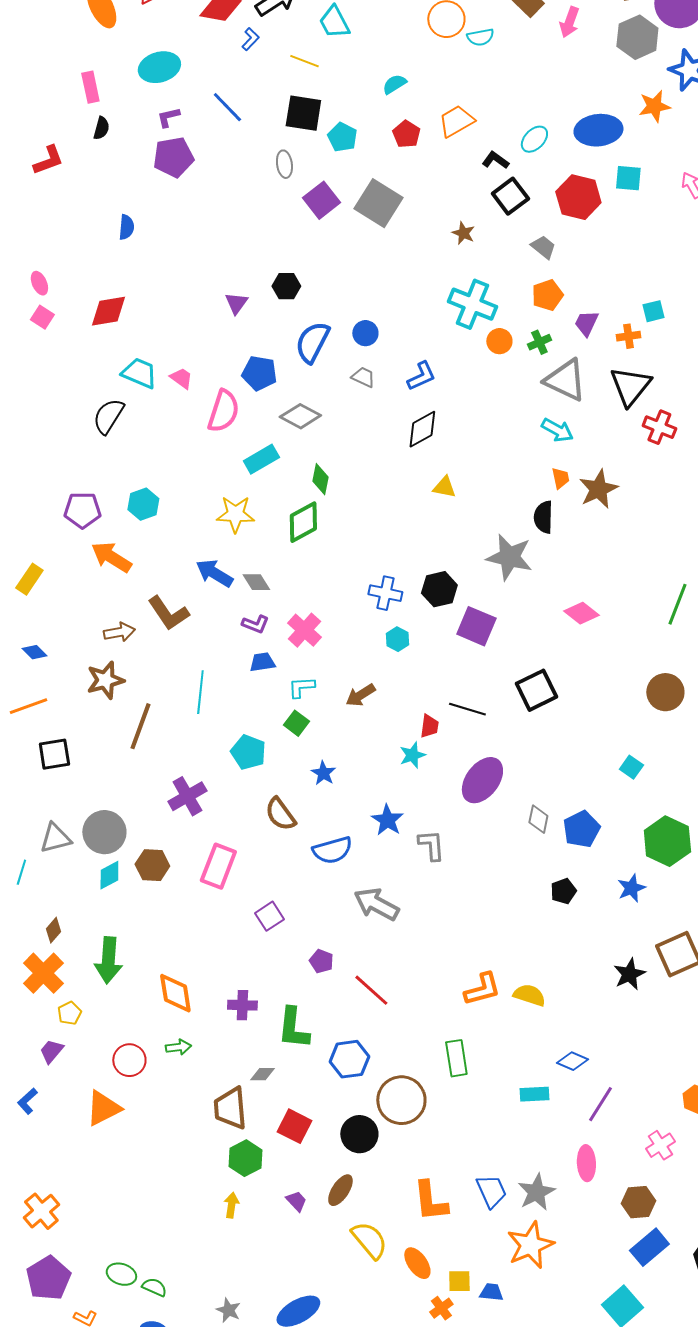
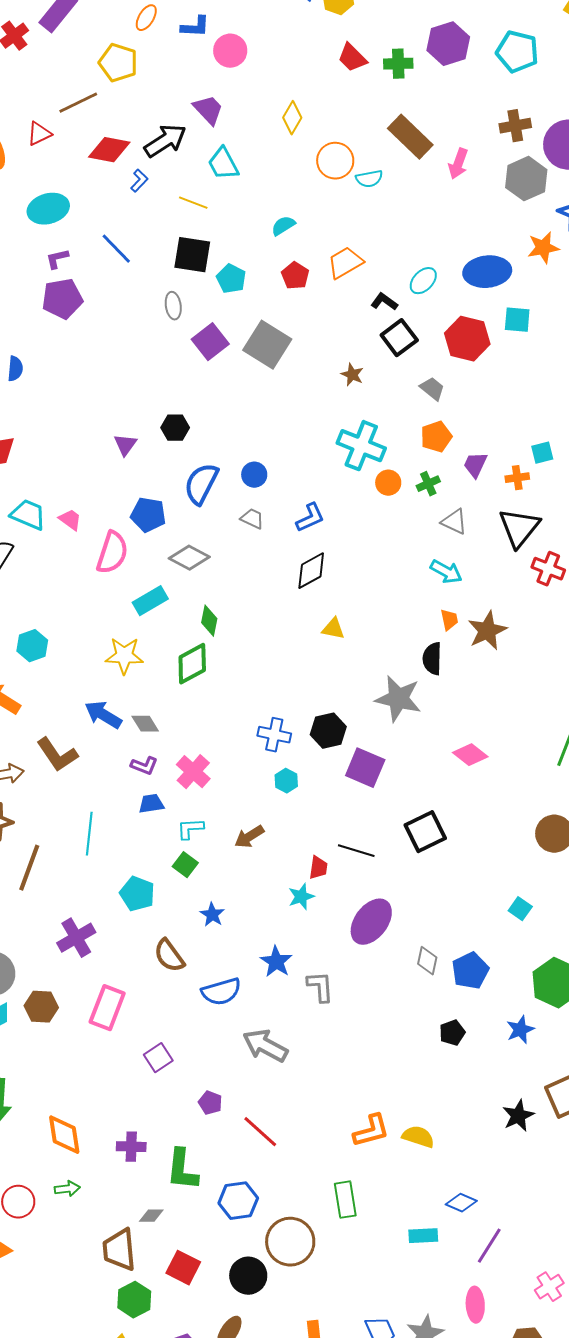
gray triangle: (565, 380) -> (454, 522), size x0.6

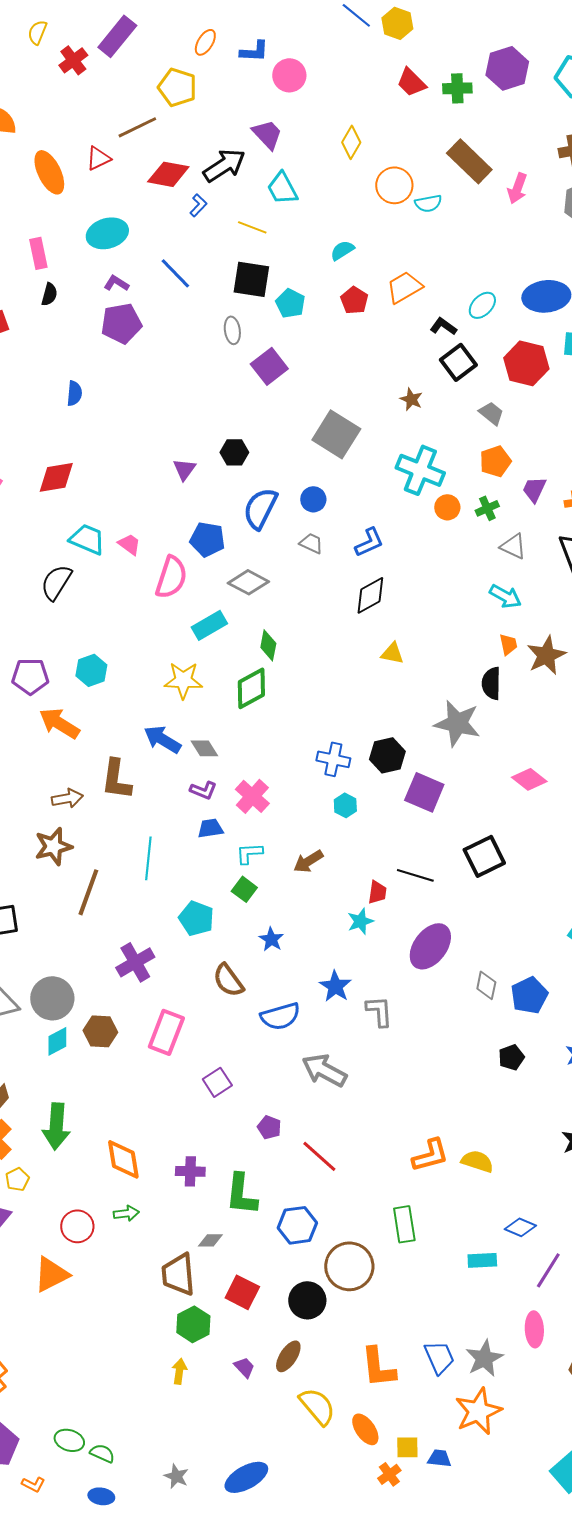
purple L-shape: (57, 259) -> (116, 283), turned 45
gray square: (267, 345) -> (336, 434), moved
brown L-shape: (57, 755) -> (116, 779), turned 42

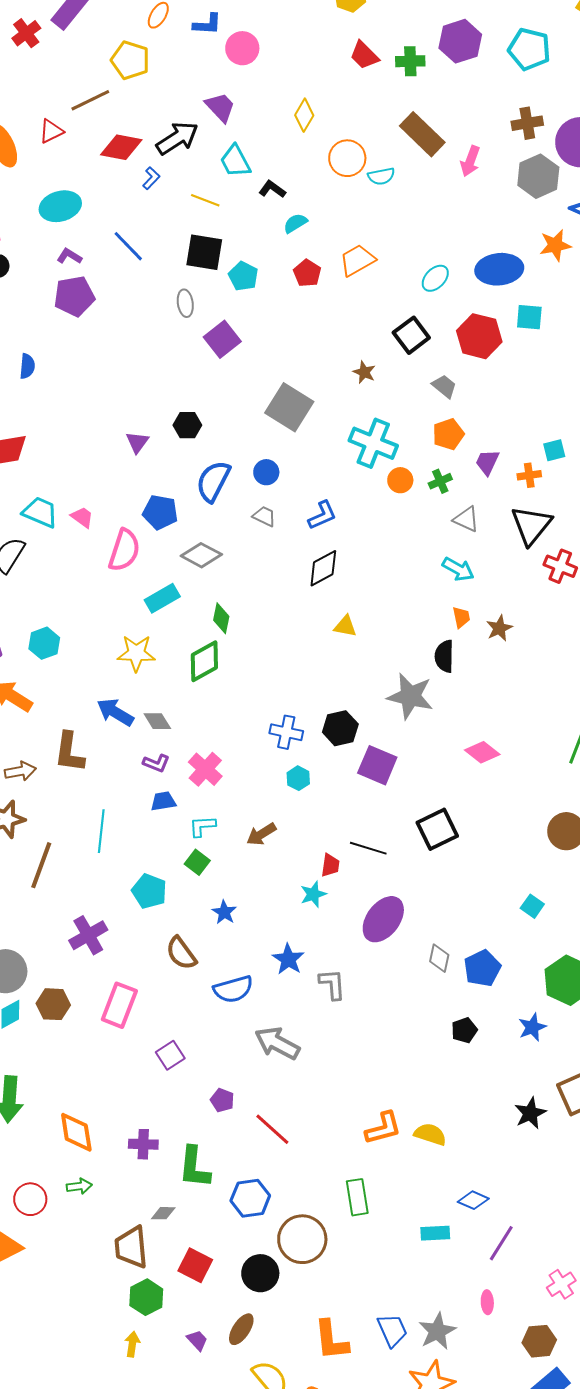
black L-shape: (443, 326) -> (272, 189), moved
brown star: (546, 655) -> (499, 628), size x0.7
pink ellipse: (534, 1329) -> (487, 1302), size x0.7

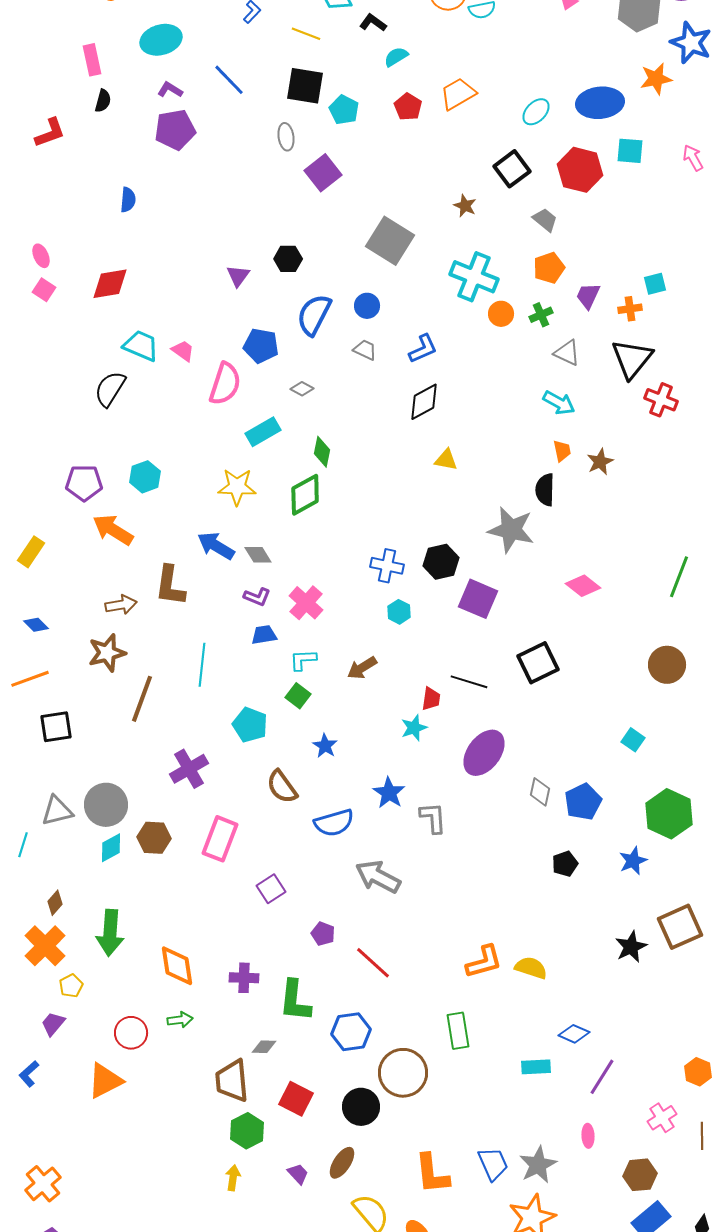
gray diamond: (201, 555) -> (302, 389), size x0.6

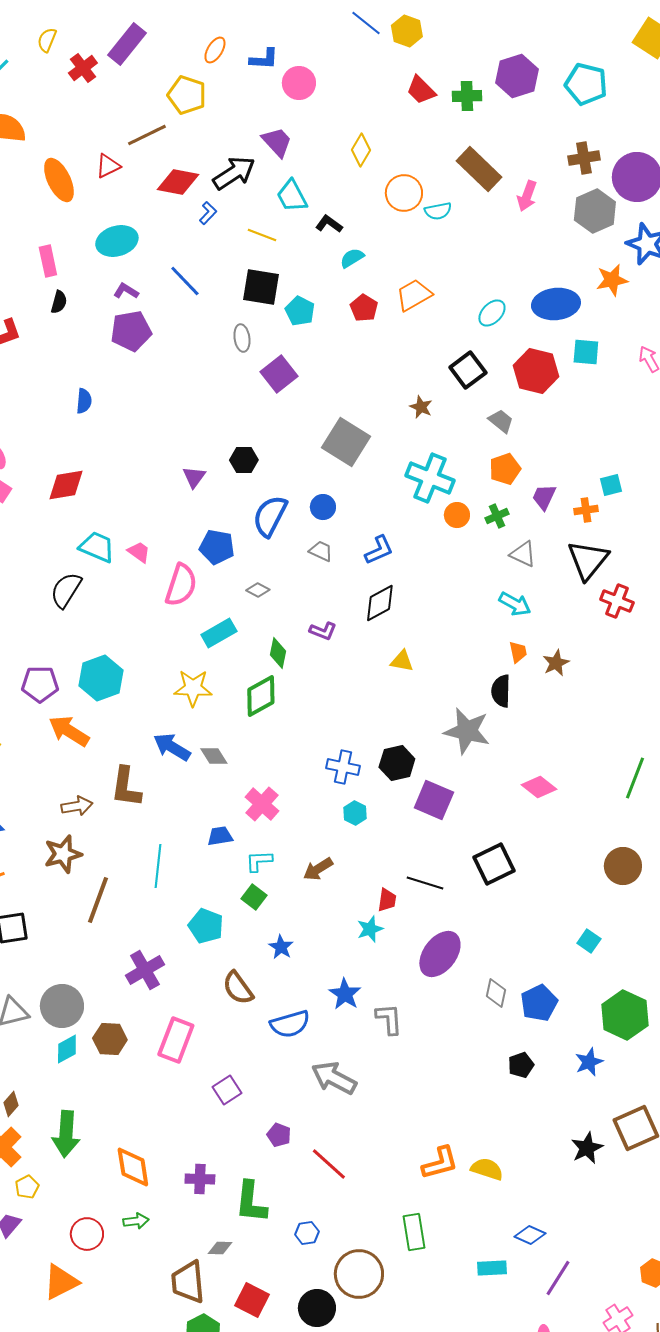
cyan hexagon: (145, 477) -> (101, 678), size x1.4
purple L-shape: (257, 597) -> (323, 631), moved
blue hexagon: (351, 1032) -> (307, 1233), size x0.6

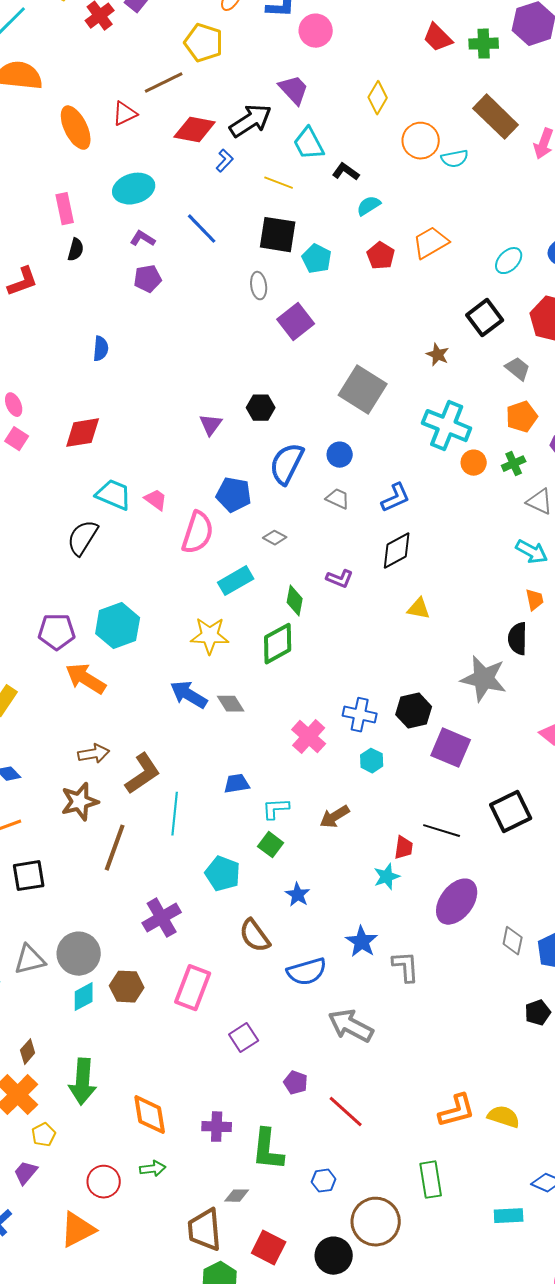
purple pentagon: (131, 331) -> (148, 279), size x0.7
brown L-shape: (126, 787) -> (143, 774), moved, turned -132
pink cross: (262, 804) -> (309, 737), moved

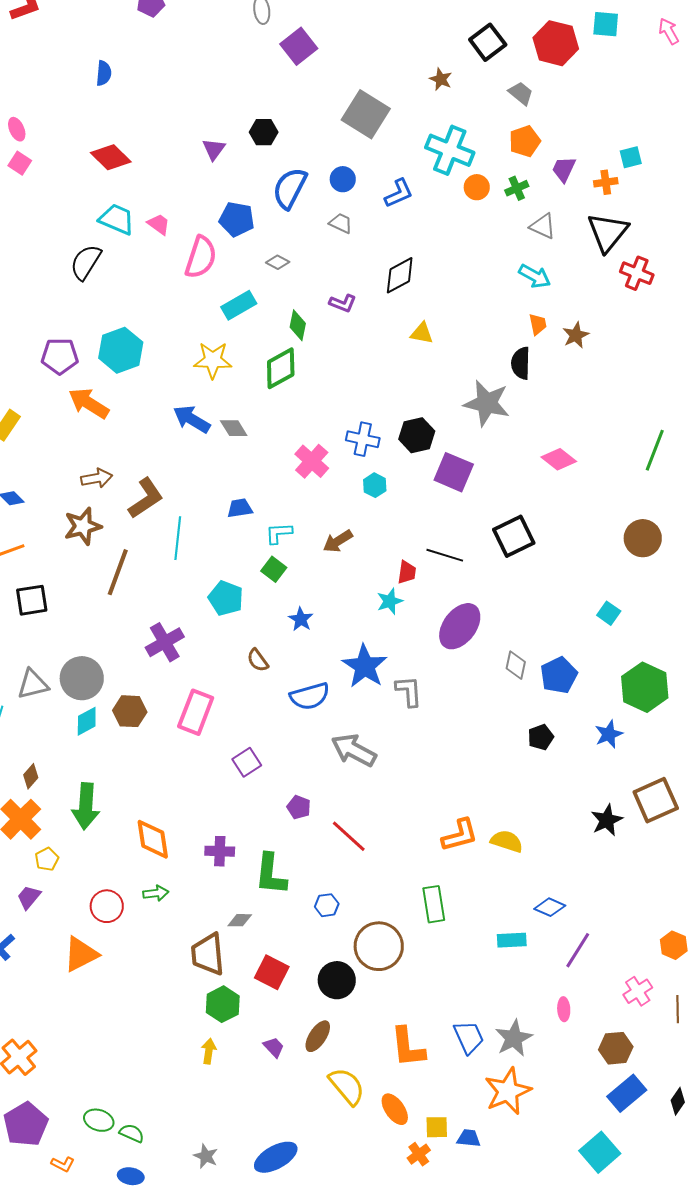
red diamond: (83, 433) -> (111, 157), moved, turned 54
blue L-shape: (396, 498) -> (399, 193), moved
brown semicircle: (255, 936) -> (258, 660), size x0.7
blue star: (362, 942) -> (365, 666), size x1.4

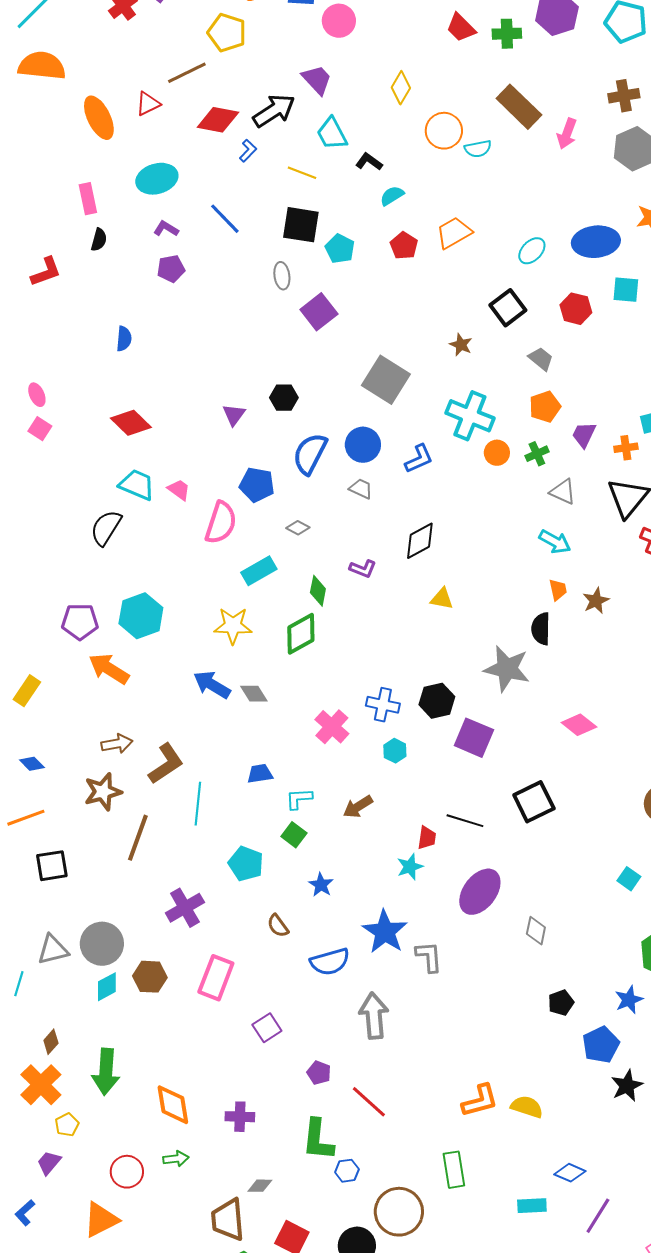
red hexagon: (556, 43) -> (576, 309), size x0.7
blue circle: (343, 179) -> (363, 445), size x1.4
blue pentagon: (559, 675) -> (601, 1045), moved
gray arrow: (354, 750) -> (374, 1016), turned 57
green L-shape: (271, 874) -> (318, 1140), moved

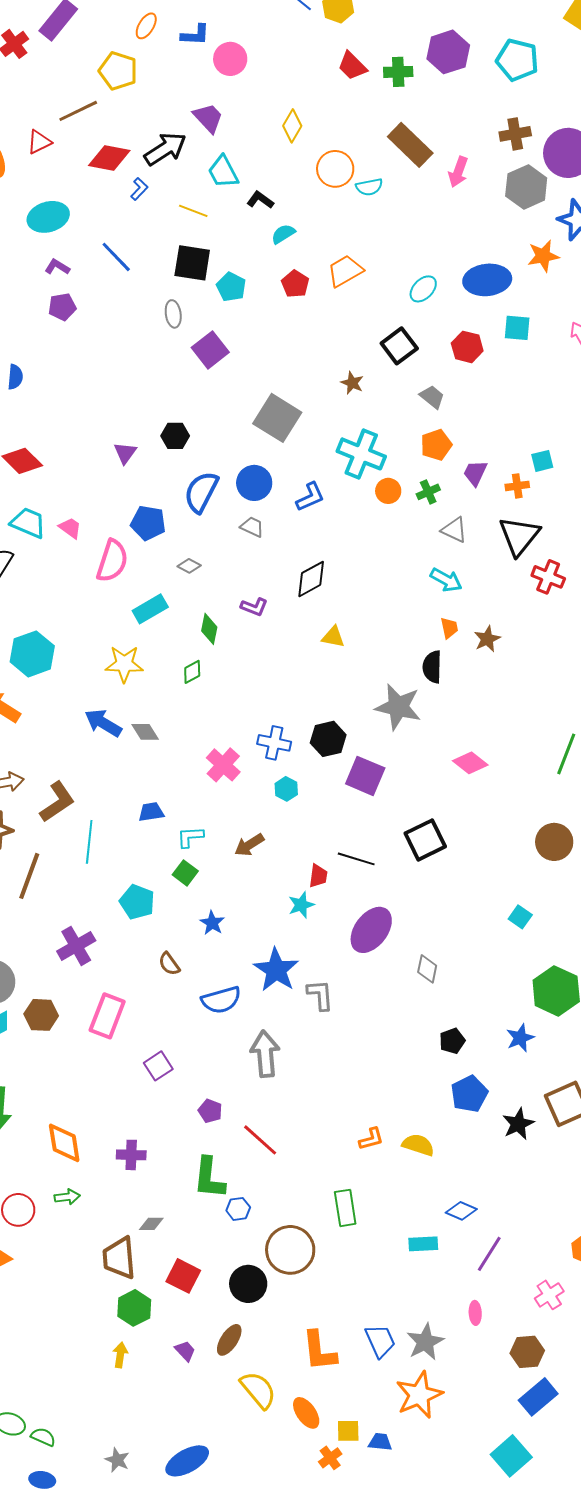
green diamond: (301, 634) -> (192, 672), size x0.6
blue pentagon: (601, 1045) -> (469, 1094), moved
orange L-shape: (480, 1101) -> (371, 1139), size x0.7

